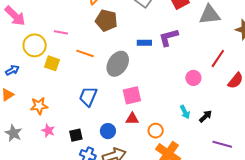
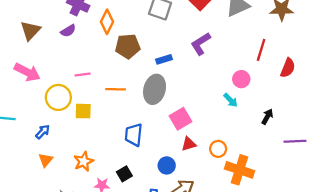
blue rectangle: (144, 43) -> (164, 59), moved
cyan arrow: (185, 112) -> (231, 100), moved
black square: (76, 135) -> (124, 174), moved

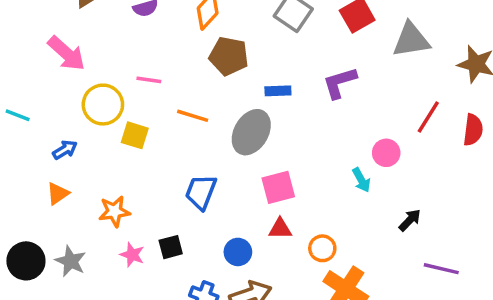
red semicircle: (288, 68) -> (473, 130), moved, turned -30

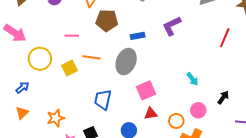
pink line: (149, 80) -> (72, 36), moved
yellow square: (135, 135) -> (70, 68), moved, turned -35
pink circle: (386, 153) -> (198, 110), moved

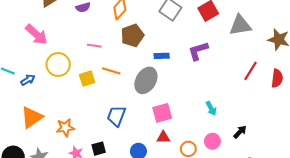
brown pentagon: (107, 20) -> (132, 35), turned -30
blue arrow: (22, 88) -> (28, 80), moved
orange triangle: (22, 113) -> (32, 117), size x1.6

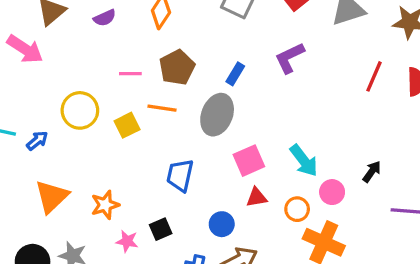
pink arrow: (36, 34) -> (25, 49), moved
brown pentagon: (132, 35) -> (177, 67), moved
blue rectangle: (162, 56) -> (235, 74), turned -48
cyan arrow: (211, 108) -> (304, 161), moved, size x1.5

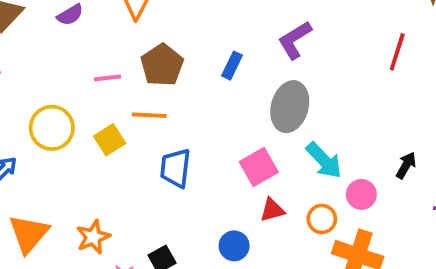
gray ellipse: (217, 115) -> (290, 107), moved
blue trapezoid: (180, 175) -> (175, 168), moved

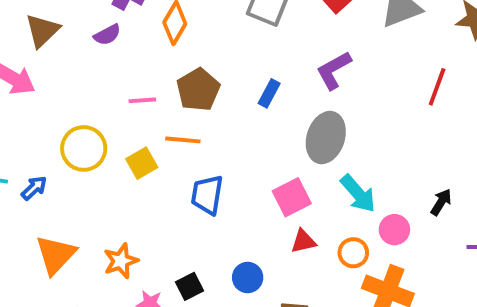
blue circle: (234, 246) -> (248, 277), moved

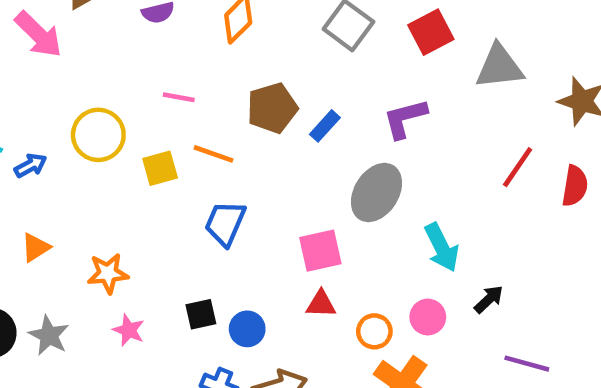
brown pentagon: (198, 90) -> (272, 108), moved
cyan arrow: (358, 194) -> (442, 247), moved
orange triangle: (56, 255) -> (36, 247), size x0.6
black square: (190, 286) -> (201, 314), moved

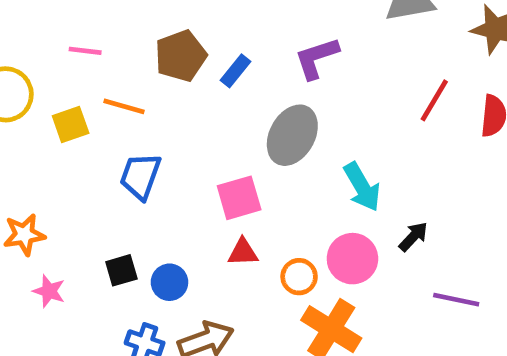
pink circle: (428, 317) -> (352, 259), size x1.4

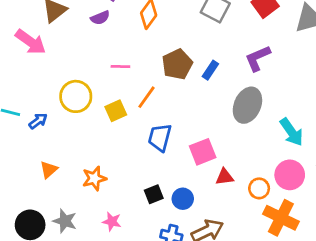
orange line: (124, 106) -> (146, 97), turned -65
pink square: (239, 198) -> (203, 152), moved
pink star: (49, 291) -> (112, 222), moved

